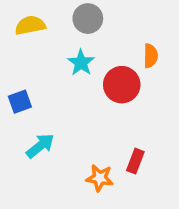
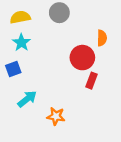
cyan star: (81, 63) -> (21, 43), moved
red rectangle: (135, 161) -> (92, 81), moved
orange star: (100, 178) -> (56, 116), moved

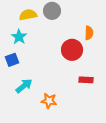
yellow semicircle: (20, 17) -> (28, 15), moved
red rectangle: (92, 81) -> (86, 80), moved, turned 72

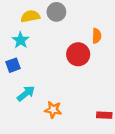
red rectangle: (86, 80) -> (104, 115), moved

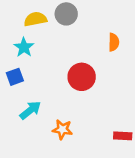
red circle: (78, 54) -> (82, 77), moved

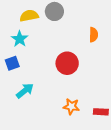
orange star: (62, 129) -> (71, 107), moved

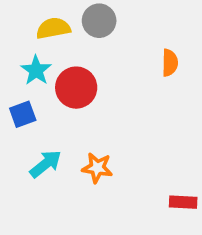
red circle: (67, 63) -> (76, 88), moved
orange star: (71, 107) -> (97, 168), moved

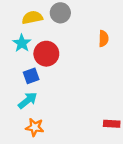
blue square: (23, 114) -> (31, 76), moved
orange star: (97, 168) -> (35, 127), moved

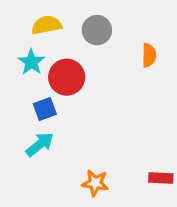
gray circle: (60, 13) -> (97, 30), moved
orange star: (35, 127) -> (95, 183), moved

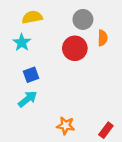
gray circle: (97, 30) -> (83, 19), moved
red circle: (67, 77) -> (75, 48), moved
red rectangle: (161, 178) -> (106, 130), moved, turned -56

